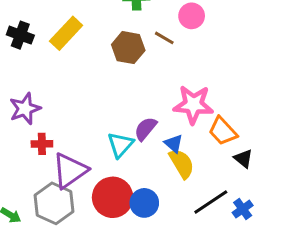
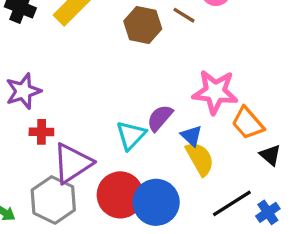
blue circle: (144, 203) -> (156, 202), size x1.4

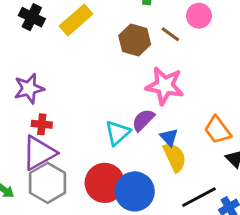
pink star: (215, 92) -> (165, 86), moved
purple triangle: (72, 163) -> (39, 153), moved

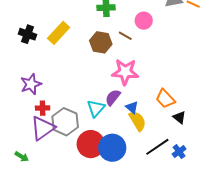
gray hexagon: (48, 183) -> (65, 122), moved

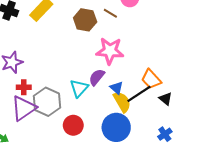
red circle: (91, 144) -> (73, 125), size x0.7
black line: (157, 147) -> (139, 94), moved
blue circle: (112, 148) -> (116, 127), moved

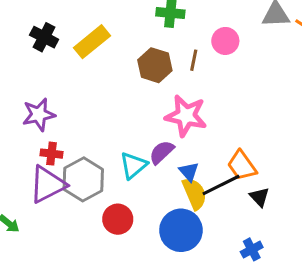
brown line: (110, 13) -> (194, 60), turned 64

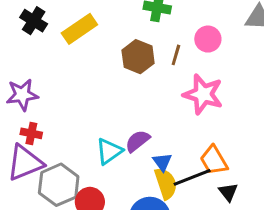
pink star: (186, 116) -> (203, 94), moved
gray hexagon: (83, 179) -> (59, 185), moved

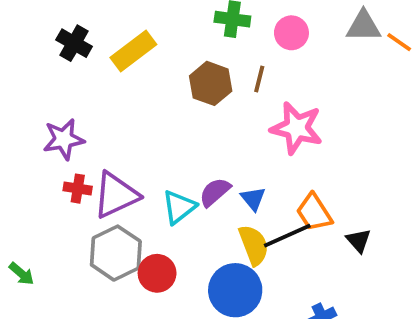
pink circle: (208, 39) -> (291, 33), moved
blue triangle: (162, 162) -> (253, 199), moved
purple triangle: (25, 163) -> (116, 195), moved
black triangle: (228, 192) -> (359, 241), moved

